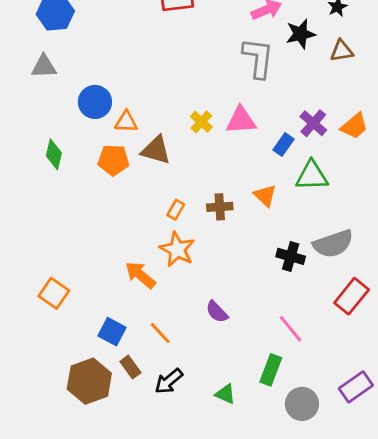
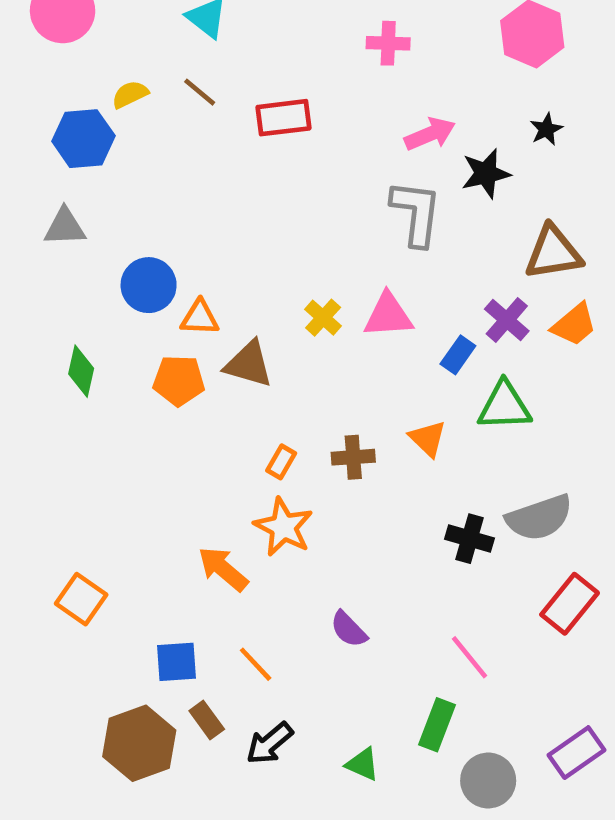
brown triangle: (342, 51) -> (553, 253), moved, size x1.5
blue square: (112, 332) -> (176, 662), turned -32

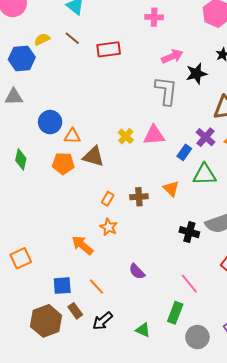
orange star: (283, 527) -> (109, 227), size x0.7
orange square: (81, 599) -> (21, 258), turned 30

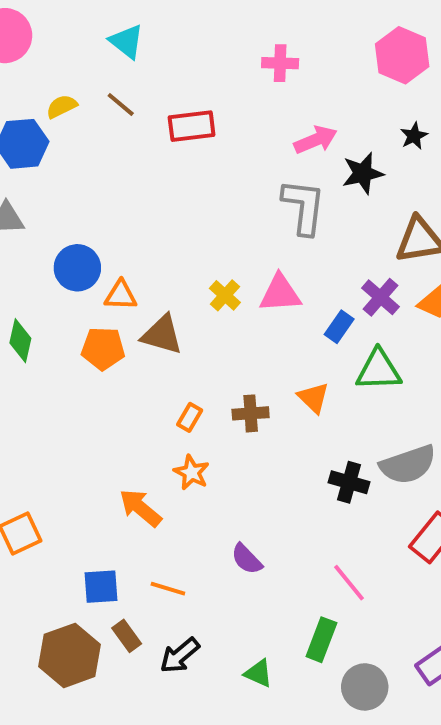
orange line: (97, 287) -> (168, 589), turned -30

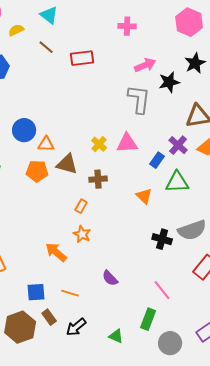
yellow semicircle: (62, 106) -> (16, 30), moved
black star: (414, 136) -> (195, 63), size x1.5
brown cross: (251, 413) -> (98, 179), moved

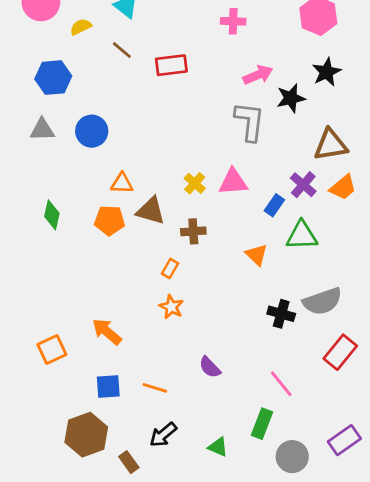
blue circle: (24, 130) -> (92, 131), moved
orange arrow: (56, 252) -> (107, 332), moved
brown rectangle: (49, 317) -> (129, 462), moved

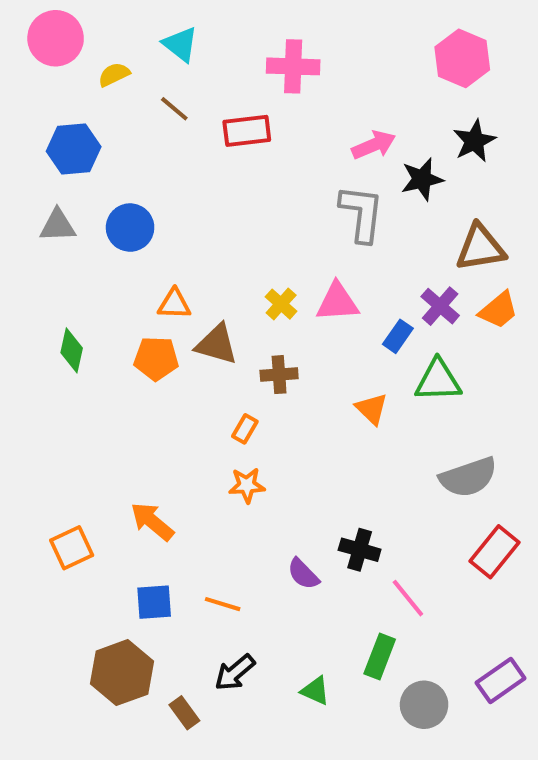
pink cross: (233, 21) -> (293, 66), moved, size x1.4
orange star: (171, 307) -> (247, 485), turned -30
black cross: (281, 314) -> (360, 550), moved

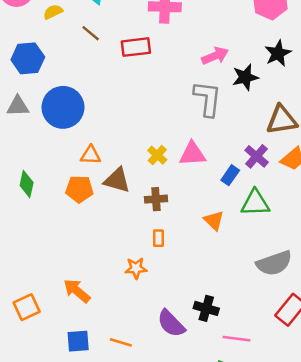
blue circle: (130, 228) -> (63, 107), size x1.4
orange rectangle: (245, 429) -> (159, 238), moved, turned -30
purple semicircle: (303, 574) -> (171, 324), size x1.4
pink line: (408, 598) -> (236, 339), turned -44

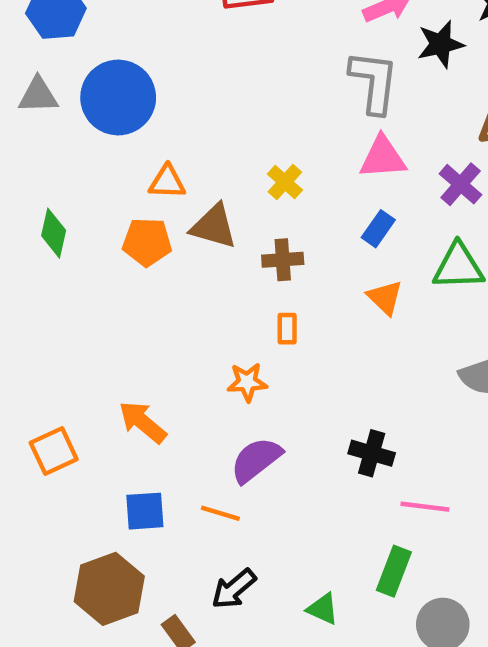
pink triangle: (192, 154) -> (383, 158), moved
blue rectangle: (230, 175) -> (378, 229), moved
purple semicircle: (171, 324) -> (256, 460), moved, turned 96

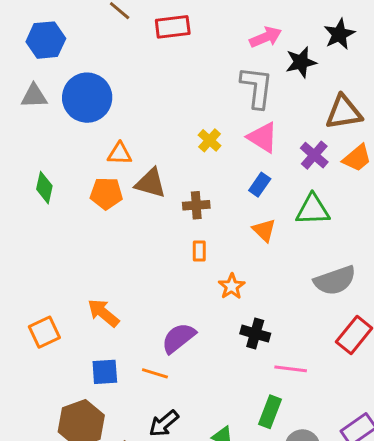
pink triangle: (383, 158) -> (263, 137), turned 36
yellow cross: (285, 182) -> (210, 140), moved
orange star: (247, 382) -> (232, 286), moved, turned -30

